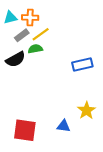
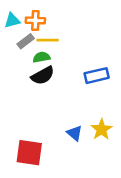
yellow line: (41, 34) -> (48, 40), turned 36
black semicircle: (15, 59) -> (43, 76), moved
blue triangle: (64, 126) -> (75, 133), moved, turned 32

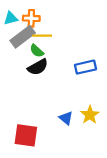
gray rectangle: (26, 41) -> (23, 37), size x1.6
green semicircle: (42, 57) -> (37, 51), turned -128

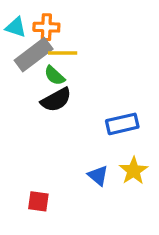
cyan triangle: (11, 18) -> (16, 27), turned 32
blue rectangle: (85, 67) -> (122, 124), moved
red square: (26, 135) -> (38, 201), size x0.6

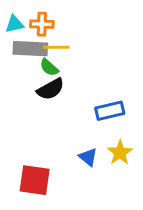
cyan triangle: (16, 27) -> (14, 24), turned -30
gray rectangle: (34, 55) -> (30, 49), turned 40
red square: (38, 201) -> (35, 180), size x1.6

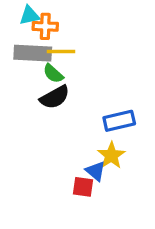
cyan triangle: (14, 24) -> (30, 15), moved
yellow star: (120, 153) -> (111, 155), moved
red square: (35, 180) -> (83, 187), moved, size x0.6

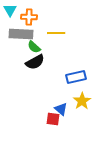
cyan triangle: (30, 15) -> (10, 10), moved, turned -48
yellow line: (61, 52) -> (56, 33), moved
yellow star: (111, 155) -> (82, 101), moved

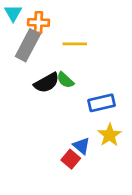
gray rectangle: (21, 34) -> (28, 45), turned -65
green semicircle: (34, 47) -> (65, 80), moved
red square: (53, 119) -> (71, 159), turned 32

